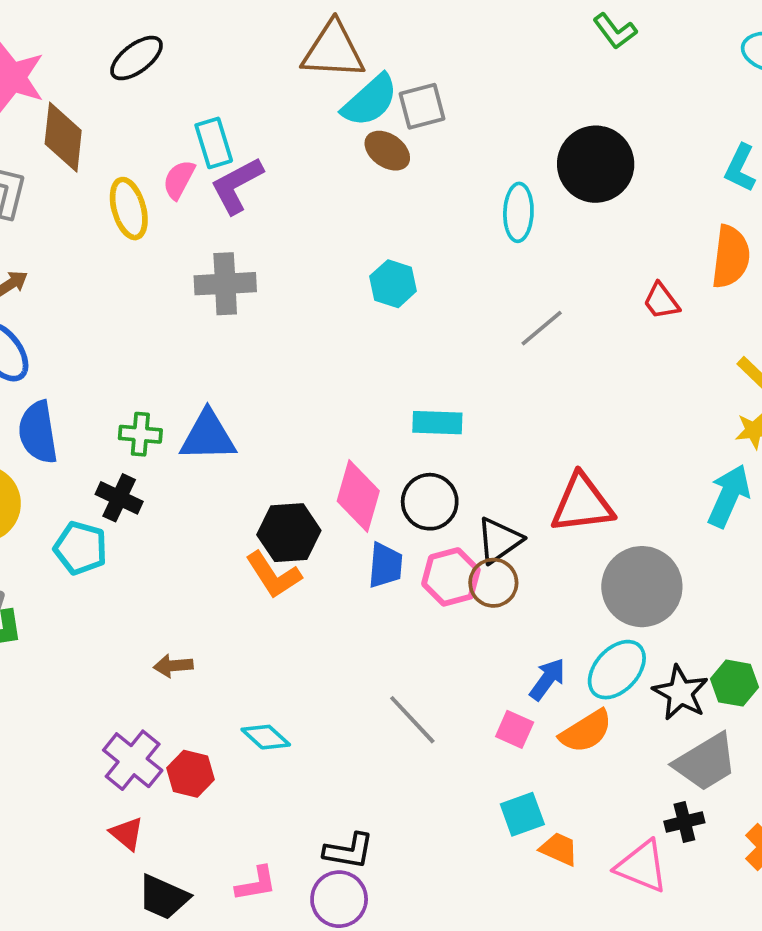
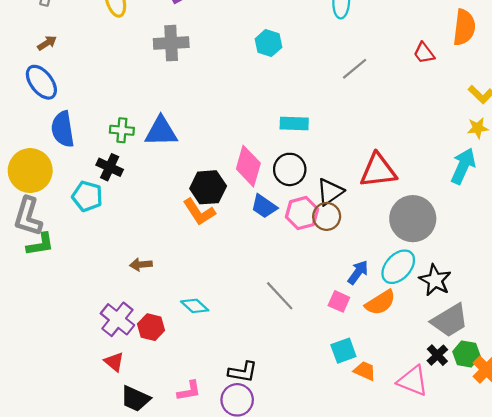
blue trapezoid: (385, 565) -> (264, 206), turned 120
green hexagon: (735, 683) -> (466, 354), moved
black cross: (684, 822) -> (437, 355), turned -30

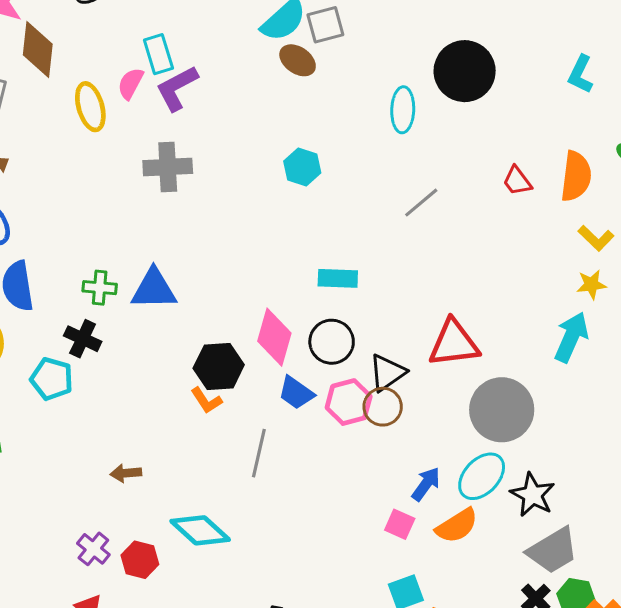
orange semicircle: (464, 27) -> (576, 176), moved
orange L-shape: (199, 212) -> (206, 400), size x0.7
gray line: (280, 296) -> (259, 453), moved, turned 56
cyan diamond: (195, 306) -> (200, 530), size x1.5
purple cross: (117, 319) -> (93, 549), size x0.7

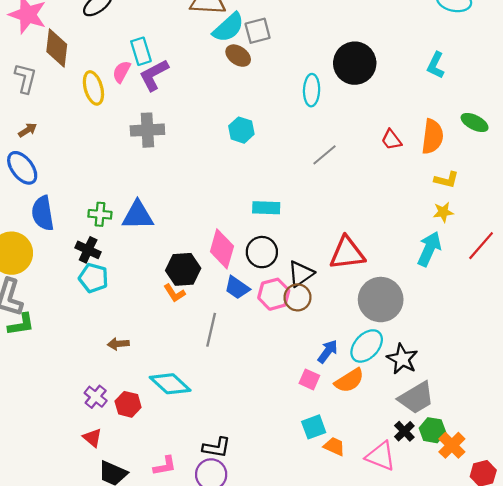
yellow L-shape: (596, 238) -> (446, 180), turned -30
cyan pentagon: (52, 379) -> (93, 278), moved

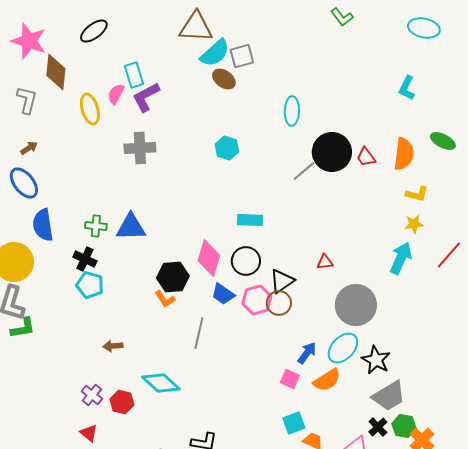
black circle: (355, 63) -> (332, 152), moved
red triangle: (347, 253) -> (325, 262), size x0.5

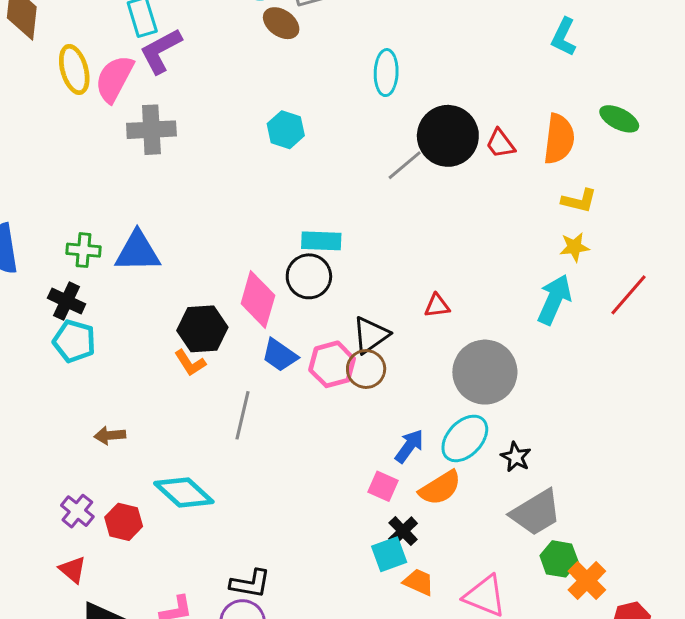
pink semicircle: (116, 94) -> (114, 79), moved, size x1.5
black circle: (246, 261) -> (309, 276), moved
black star: (376, 360) -> (516, 457), size x0.7
black cross: (378, 427) -> (403, 531), moved

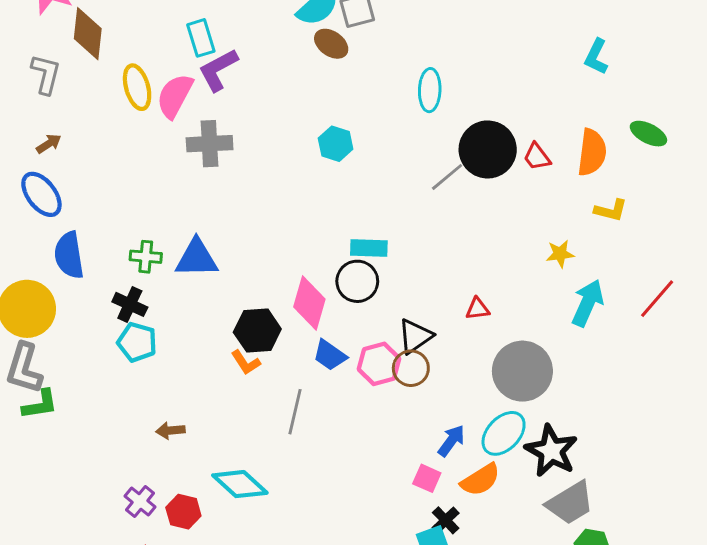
yellow star: (574, 247) -> (560, 254), moved
black star: (516, 457) -> (551, 451), size x1.8

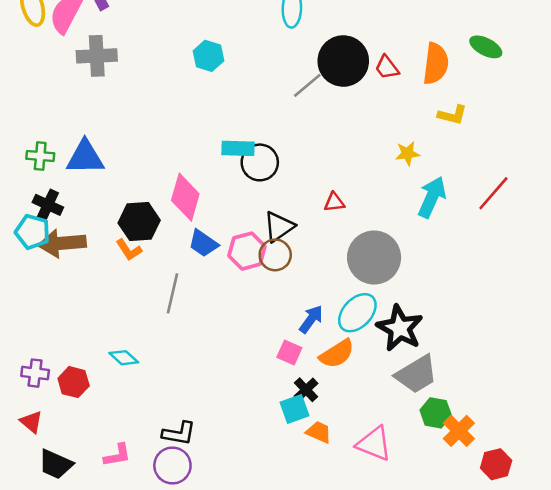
black circle: (357, 281) -> (260, 162), moved
black cross: (130, 304) -> (48, 205), moved
brown arrow: (170, 430) -> (62, 243), moved, size x1.8
cyan diamond: (240, 484) -> (124, 358), size x0.6
purple cross: (140, 501) -> (35, 373), turned -32

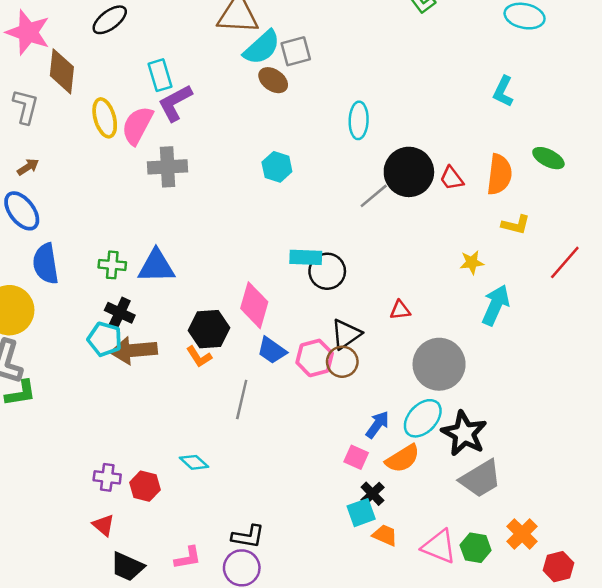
red line: (493, 193) -> (565, 262), moved
green hexagon: (436, 413) -> (476, 548), moved

